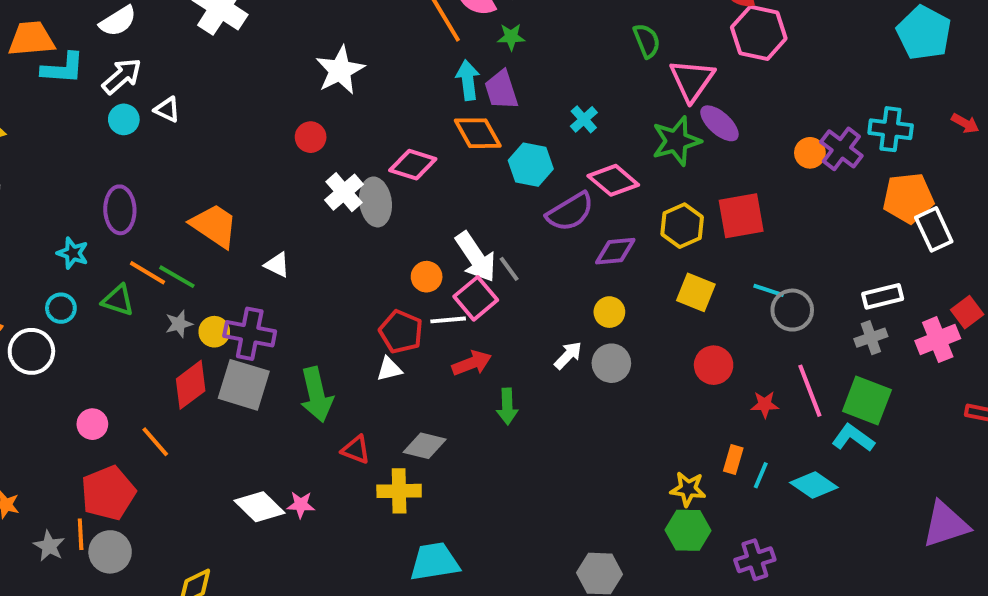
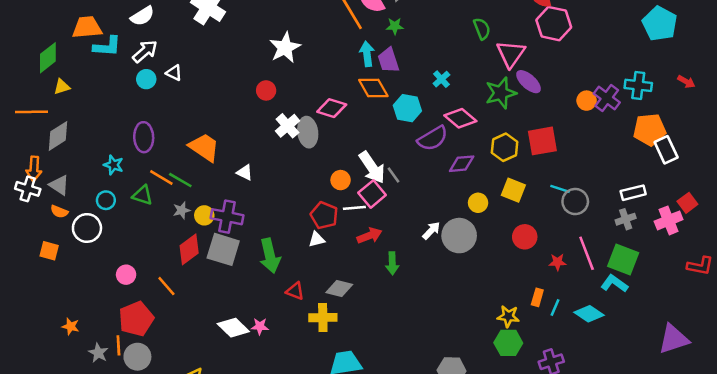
yellow circle: (609, 312) -> (478, 203), moved
gray circle: (611, 363) -> (459, 236), size x1.4

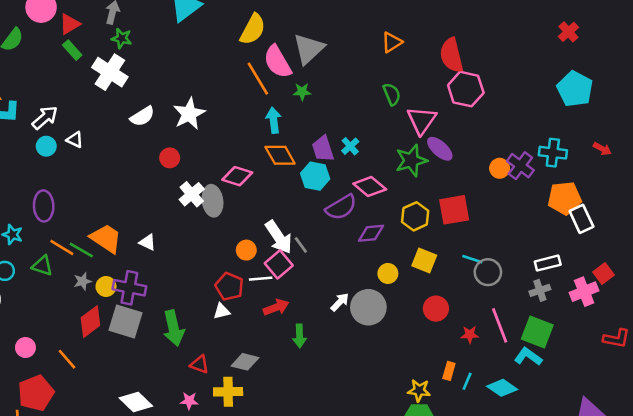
white semicircle: (142, 16) -> (142, 116), moved
purple trapezoid: (388, 60) -> (323, 149), moved
orange trapezoid: (204, 147) -> (106, 238), moved
pink star: (260, 326) -> (189, 401), moved

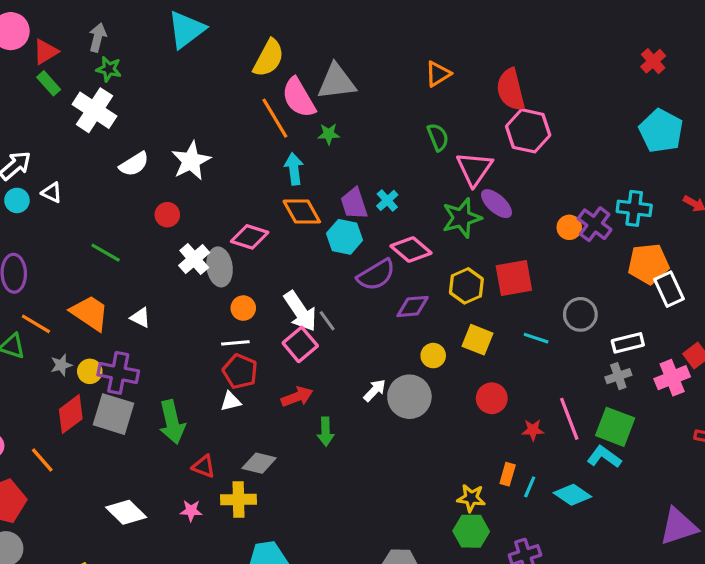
gray triangle: (309, 49) -> (337, 82), turned 36
green line: (81, 250) -> (106, 253), moved
orange circle: (246, 250) -> (243, 308), moved
gray circle: (488, 272) -> (580, 314), moved
white line: (261, 279) -> (235, 343), moved

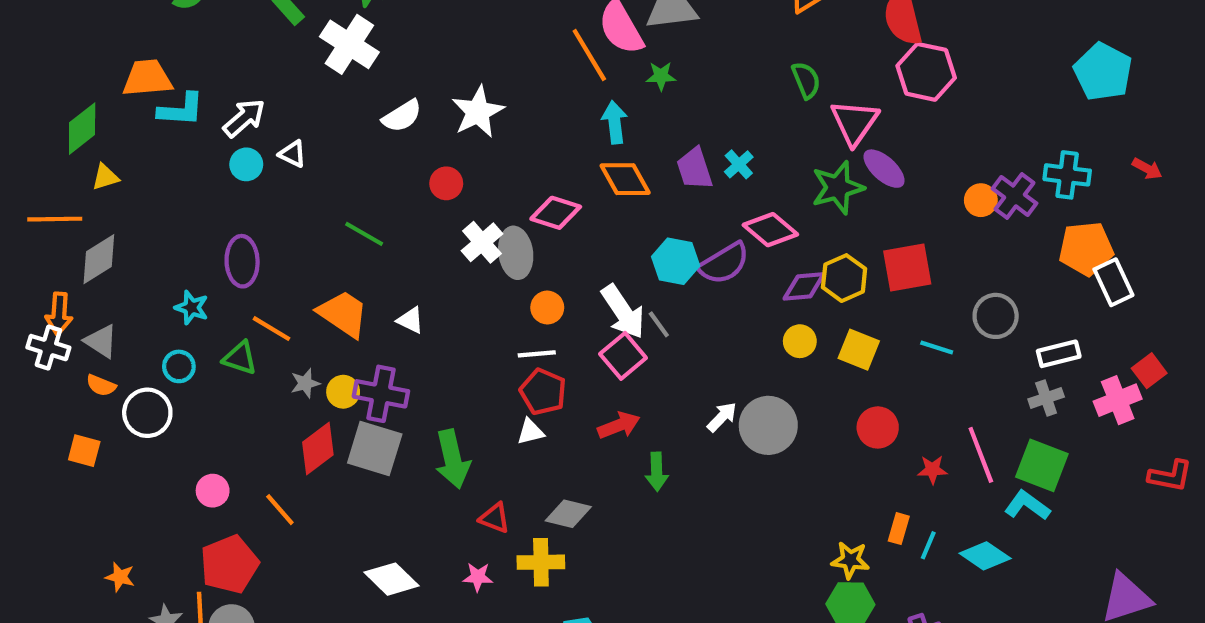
cyan hexagon: (345, 237) -> (676, 261), moved
purple diamond: (413, 306) -> (804, 286), moved
yellow circle: (433, 356) -> (800, 341), moved

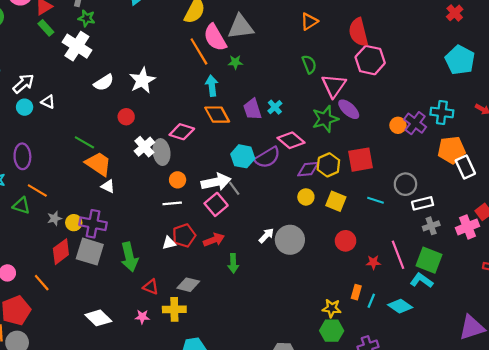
white arrow: (623, 312) -> (216, 182), turned -68
orange trapezoid: (343, 314) -> (98, 164), moved
white rectangle: (1059, 354) -> (423, 203), moved
red pentagon: (543, 392) -> (184, 235), moved, turned 30

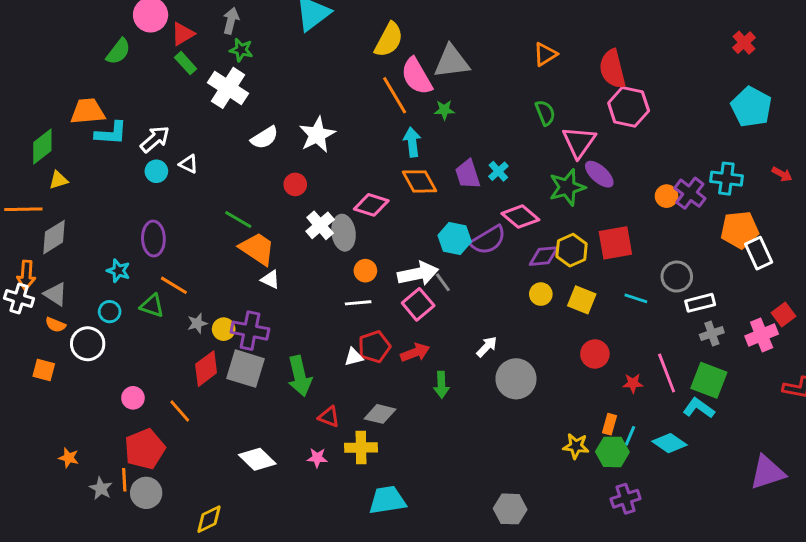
gray circle: (290, 240) -> (516, 379), moved
green hexagon: (332, 331) -> (612, 452), moved

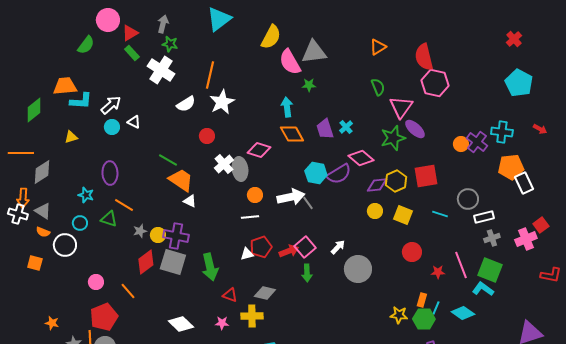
orange line: (395, 95) -> (210, 75), moved, turned 44
yellow triangle: (58, 180) -> (71, 137), moved
pink square: (418, 304) -> (305, 247), moved

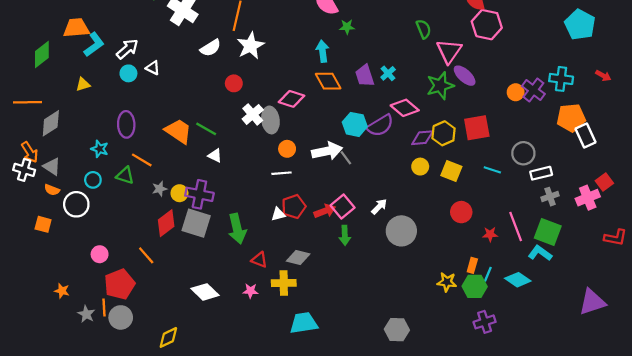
cyan L-shape: (81, 101) -> (94, 45), turned -40
green line: (168, 160) -> (206, 129), moved
orange trapezoid: (181, 180) -> (178, 131), moved
orange arrow: (23, 198) -> (30, 152), turned -36
pink circle: (96, 282) -> (100, 254), moved

